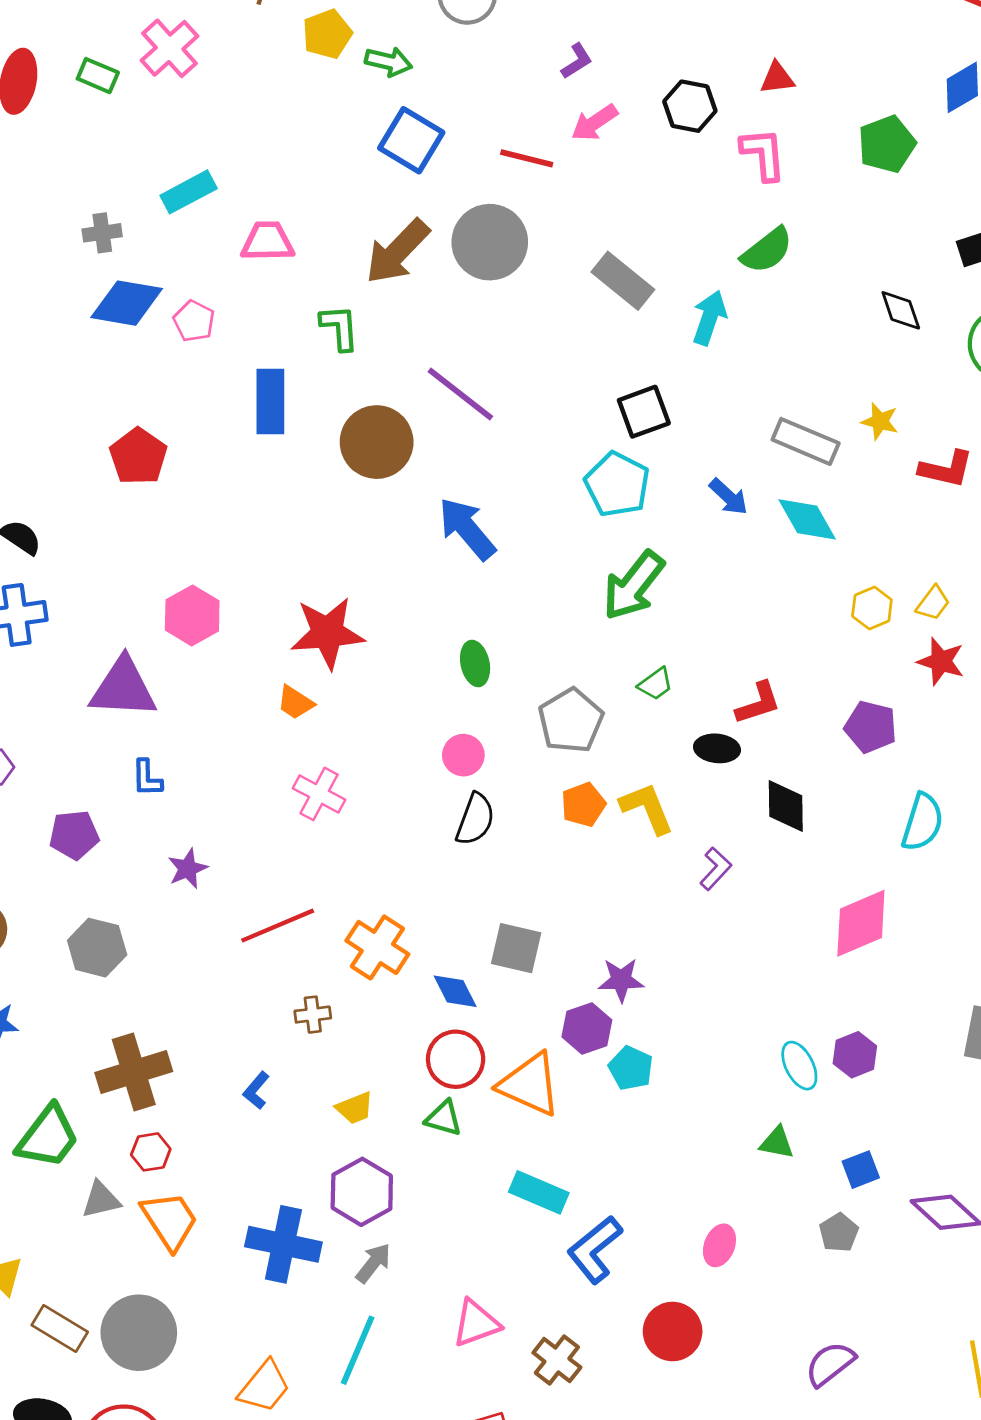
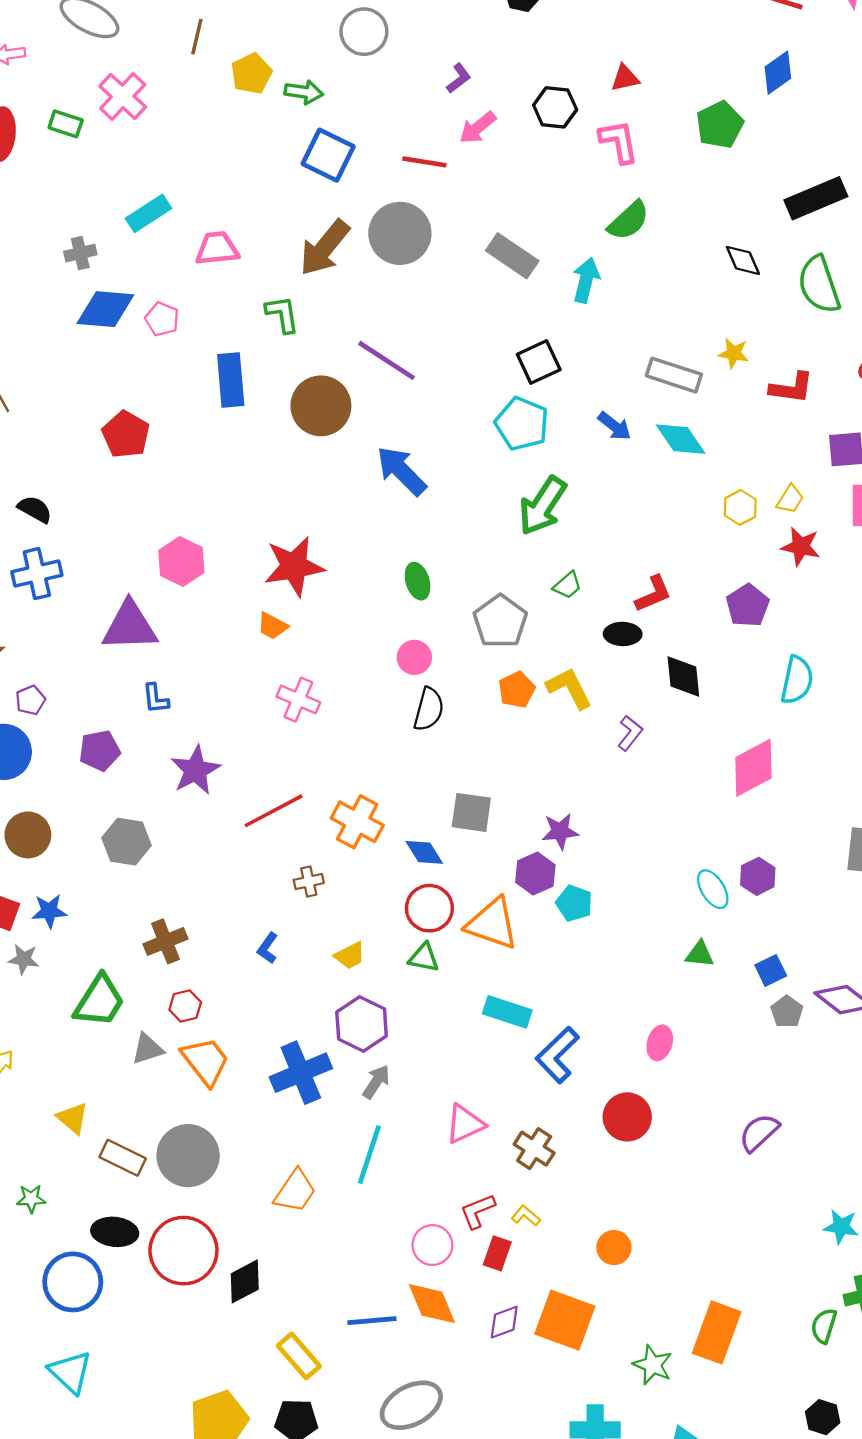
purple pentagon: (871, 727) -> (748, 605), turned 30
purple star: (188, 869) -> (195, 770), size x1.5
brown cross: (134, 1072) -> (165, 941), size x0.7
gray pentagon: (839, 1233) -> (787, 1012), moved
blue cross: (283, 1244) -> (301, 1073), turned -30

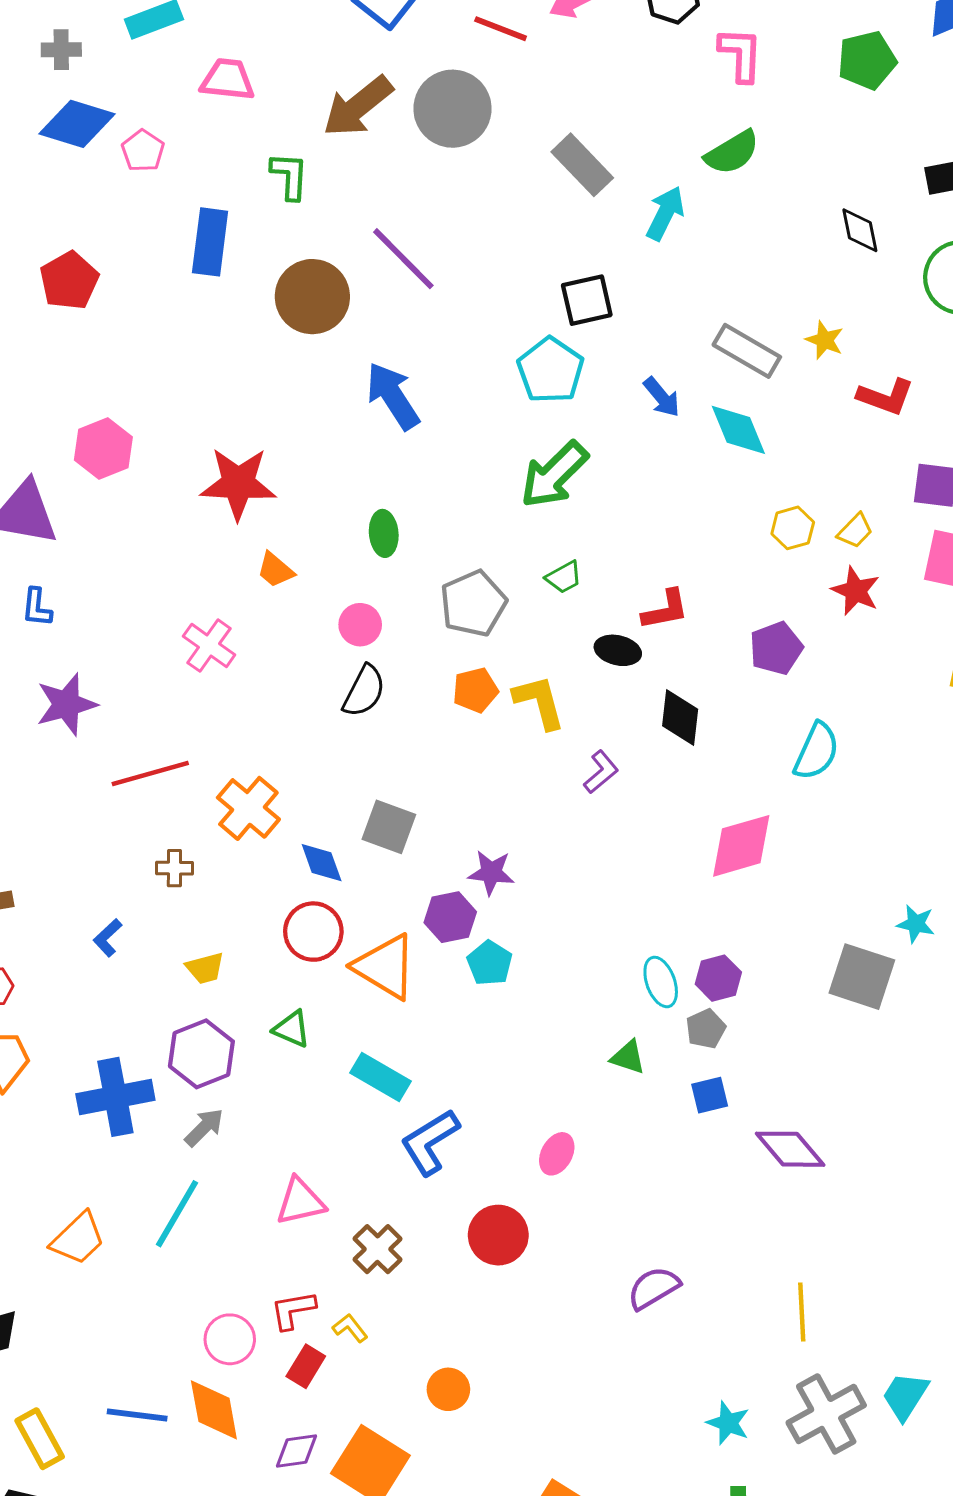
orange trapezoid: (272, 626) -> (275, 570), moved
green triangle: (424, 958) -> (292, 1029), moved
gray pentagon: (787, 1012) -> (706, 1029), moved

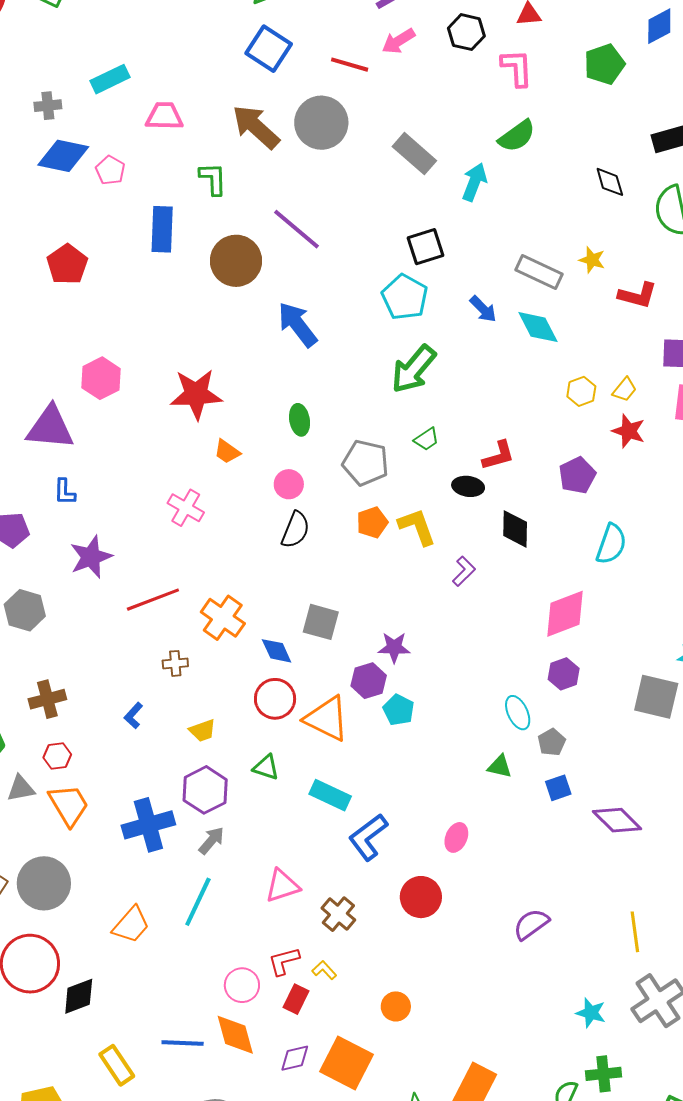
brown arrow: (358, 106) -> (256, 127), turned 86
gray pentagon: (473, 604) -> (366, 463), turned -30
purple hexagon: (718, 978) -> (564, 674), moved

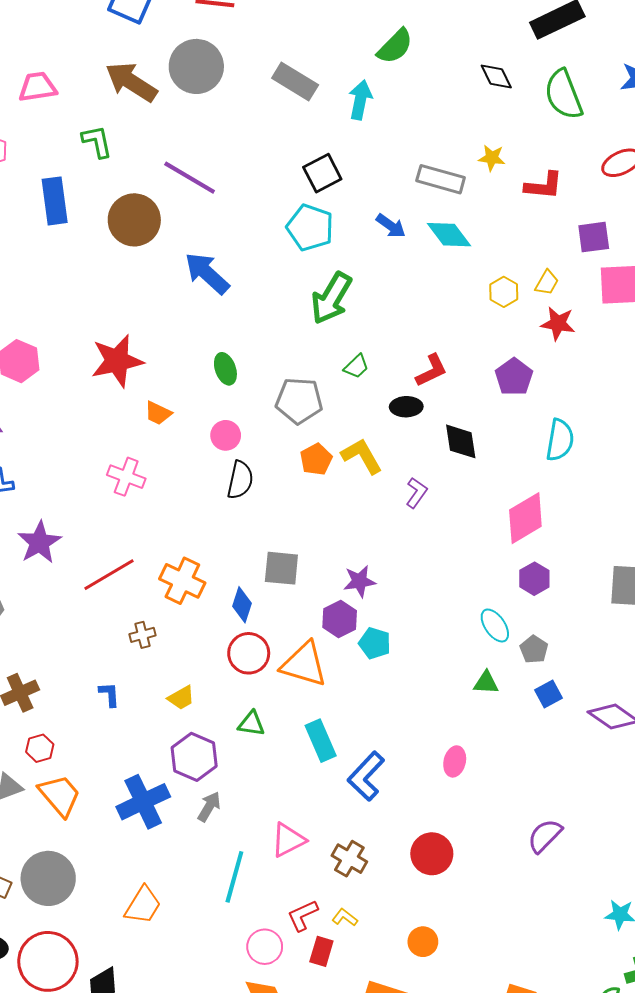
blue diamond: (277, 651) -> (242, 605), turned 52
blue L-shape: (133, 715) -> (109, 694), turned 144
cyan rectangle: (330, 795) -> (321, 741), turned 51
red circle: (421, 897) -> (432, 854), moved
cyan line: (198, 902) -> (234, 877), moved

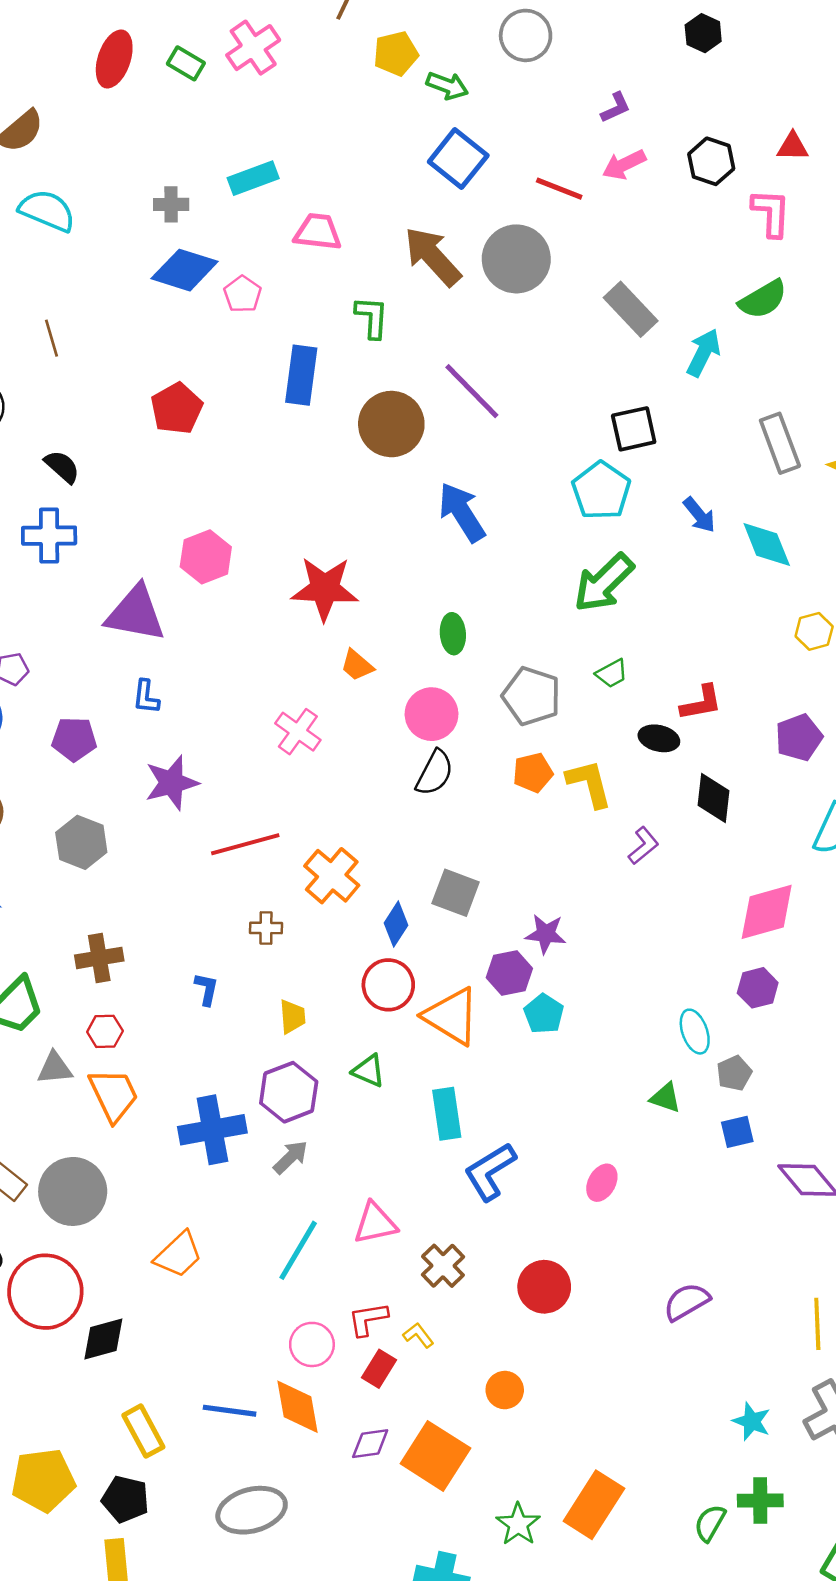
gray rectangle: (441, 179) -> (780, 443), moved, turned 39
pink circle: (226, 435) -> (432, 714), size x1.4
yellow trapezoid: (181, 698) -> (292, 1017), turned -80

